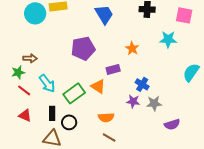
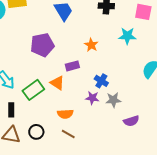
black circle: (69, 122) -> (36, 132), moved

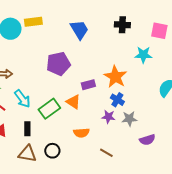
orange star: (91, 45) -> (115, 77), moved, size x1.6
brown line: (68, 134) -> (106, 153), moved

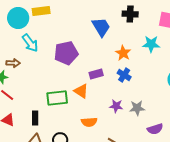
blue trapezoid: (79, 30) -> (101, 27), moved
orange star: (115, 77) -> (123, 53), moved, size x0.7
cyan arrow: (22, 99) -> (30, 43), moved
blue cross: (117, 100) -> (124, 75), moved
green rectangle: (49, 109) -> (57, 98), turned 30

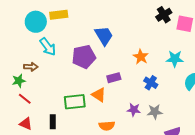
black cross: (130, 14) -> (164, 15), moved, turned -35
blue trapezoid: (101, 27) -> (104, 36), moved
cyan star: (151, 44) -> (175, 59), moved
blue cross: (124, 75) -> (151, 83), moved

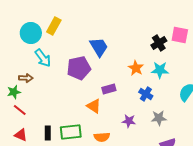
yellow rectangle: (59, 15) -> (54, 26), turned -54
black cross: (164, 15) -> (159, 43), moved
cyan star: (175, 59) -> (160, 70), moved
green rectangle: (75, 102) -> (71, 132), moved
gray star: (155, 112) -> (159, 118), moved

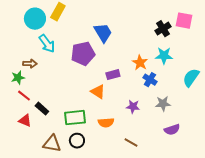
orange star: (136, 68) -> (140, 63), moved
black rectangle: (48, 133) -> (42, 109), moved, turned -48

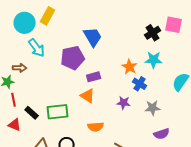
purple rectangle: (113, 75) -> (94, 77), moved
red line: (24, 96) -> (14, 100), turned 40
purple star: (133, 107) -> (124, 103), moved
green rectangle: (75, 118) -> (58, 112), moved

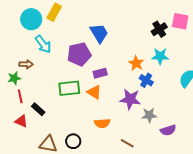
purple star: (124, 103) -> (130, 99), size x1.5
gray star: (153, 108) -> (149, 115), moved
green rectangle: (58, 112) -> (69, 88), moved

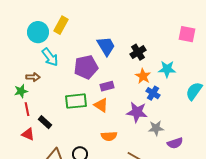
black cross: (159, 29) -> (138, 52), moved

